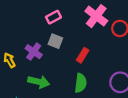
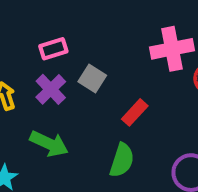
pink cross: (96, 16) -> (172, 49), turned 30
pink rectangle: (53, 17) -> (53, 49), moved

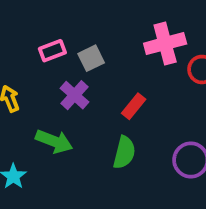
gray square: (92, 79) -> (91, 58), moved, turned 35
purple cross: (51, 89) -> (74, 95), moved

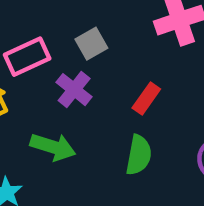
pink rectangle: (52, 51) -> (27, 57), moved, size x1.4

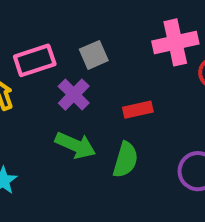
red rectangle: (146, 98) -> (138, 110), turned 36
green arrow: (53, 147) -> (75, 145), moved

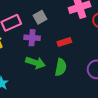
purple cross: (74, 95) -> (32, 38), turned -35

